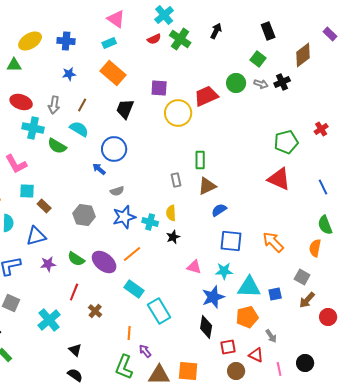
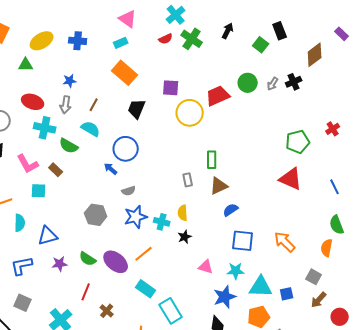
green square: (258, 59) -> (261, 45), moved
blue star: (69, 74) -> (70, 81), moved
gray arrow: (261, 84) -> (273, 84), turned 104
brown rectangle: (44, 206) -> (56, 170), moved

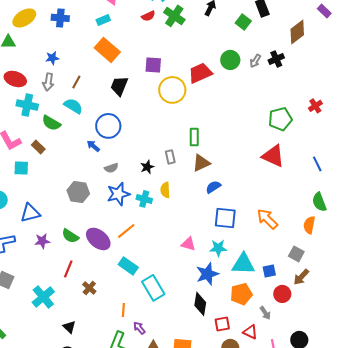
black star: (185, 237) -> (147, 167), moved
red circle: (340, 317) -> (282, 294), moved

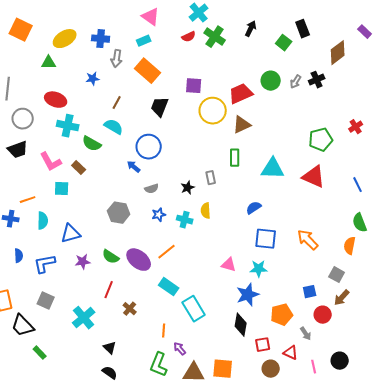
gray arrow: (48, 82) -> (117, 59), moved
brown triangle: (201, 163) -> (242, 125), moved
blue star: (118, 194) -> (159, 215), size x0.6
cyan triangle: (243, 264) -> (273, 169), moved

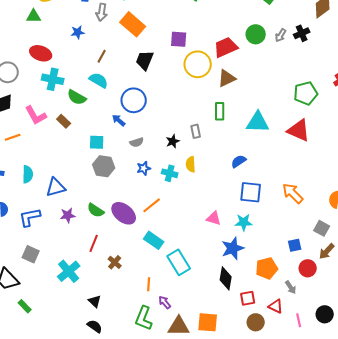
cyan square: (62, 189) -> (97, 142), moved
orange line: (28, 200) -> (13, 137), moved

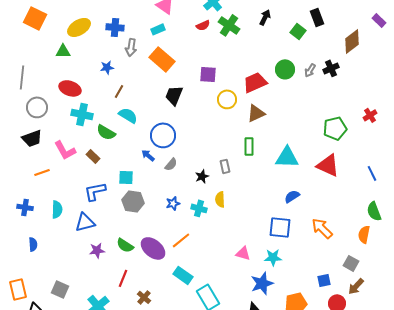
brown line: (102, 56) -> (119, 91), moved
yellow circle: (198, 64) -> (227, 99), size x0.7
gray semicircle: (137, 142) -> (171, 164), moved, turned -32
blue semicircle: (239, 161) -> (292, 196), moved
blue L-shape: (30, 217) -> (95, 191), moved

